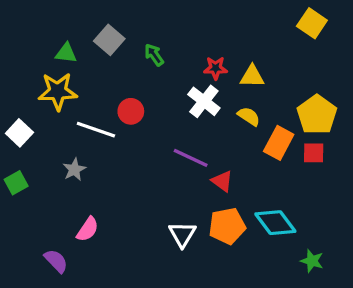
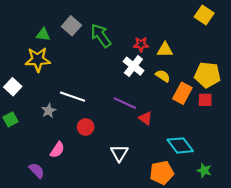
green arrow: (154, 55) -> (101, 36), size x1.6
red circle: (131, 111) -> (86, 127), moved
yellow pentagon: (317, 115) -> (207, 75), turned -30
white line: (96, 130) -> (73, 97), moved
orange pentagon: (227, 226) -> (162, 173), moved

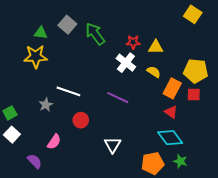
white square: (13, 87) -> (12, 135), moved
red triangle: (145, 118) -> (171, 112), moved
green star: (204, 170) -> (180, 161), moved

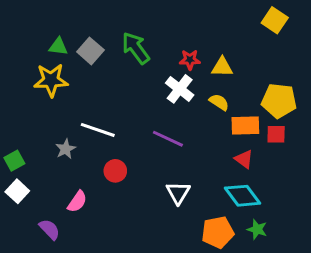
gray square: (67, 25) -> (90, 51), moved
orange rectangle: (172, 88) -> (245, 126), turned 60
white triangle: (113, 145) -> (178, 193), moved

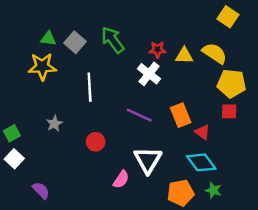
yellow semicircle: (219, 102) -> (215, 53), moved, size x1.5
orange rectangle: (245, 126) -> (181, 115), moved, turned 70
white line: (98, 130) -> (90, 87), moved, turned 68
white triangle: (178, 193) -> (148, 160), size x1.4
pink semicircle: (77, 202) -> (121, 179), moved

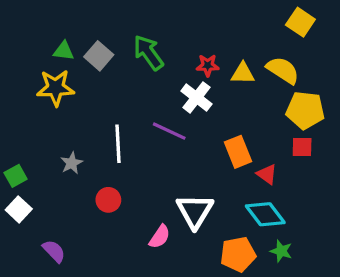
white line: (90, 87) -> (118, 144), moved
purple line: (139, 115) -> (169, 131), moved
red circle: (96, 142) -> (108, 200), moved

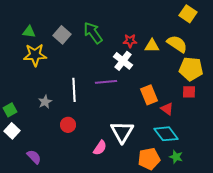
green triangle: (64, 51) -> (29, 32), moved
purple line: (169, 131) -> (106, 82), turned -30

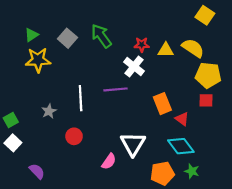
green triangle: (29, 32) -> (31, 35), turned -40

